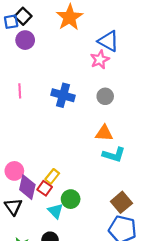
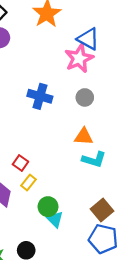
pink star: (100, 60) -> (79, 58), size x1.4
red square: (45, 188) -> (20, 163), moved
cyan triangle: (55, 211) -> (55, 219), moved

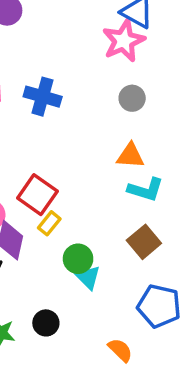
blue cross: (40, 96) -> (43, 97), moved
red square: (20, 163) -> (37, 195), size x1.6
brown square: (102, 210) -> (144, 242), moved

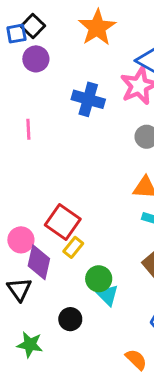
blue cross: (43, 97) -> (88, 99), moved
black circle: (46, 323) -> (70, 319), moved

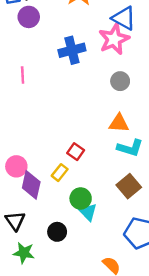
blue cross: (88, 99) -> (72, 50), turned -30
red square: (63, 222) -> (76, 152), moved, size x0.6
black triangle: (19, 289) -> (15, 221), moved

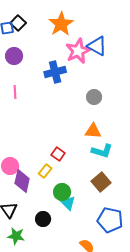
purple circle: (29, 17) -> (14, 56), moved
pink star: (114, 39) -> (78, 51), moved

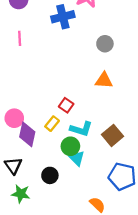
cyan L-shape: (102, 151) -> (81, 129), moved

